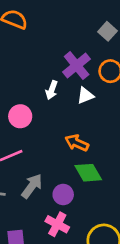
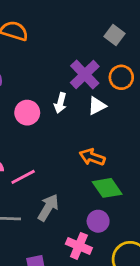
pink circle: (20, 116) -> (27, 113), moved
purple circle: (63, 195) -> (98, 221), moved

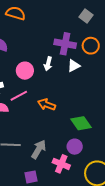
purple cross: (85, 75) -> (65, 44), turned -35
orange arrow: (92, 157) -> (47, 105), moved
pink line: (23, 177) -> (19, 96), moved
gray arrow: (48, 208) -> (39, 149), moved

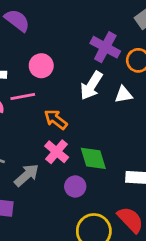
white arrow: (48, 64) -> (91, 86), moved, size x1.5
white triangle: (74, 66) -> (124, 94), moved
pink cross: (61, 164) -> (57, 152), moved

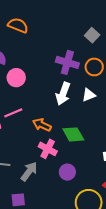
pink circle: (41, 66) -> (16, 78), moved
green diamond: (93, 158) -> (73, 134), moved

